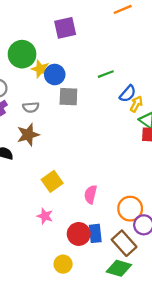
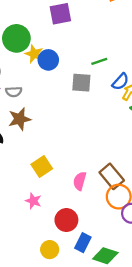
gray square: (68, 97) -> (81, 83), moved
gray semicircle: (31, 107) -> (14, 92), moved
blue rectangle: (95, 233) -> (83, 243), moved, turned 30
brown rectangle: (124, 243) -> (112, 176), moved

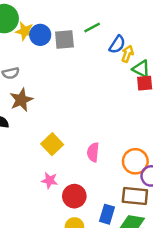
gray square: (81, 83) -> (64, 40), moved
brown rectangle: (112, 176) -> (135, 196), moved, turned -35
red circle: (66, 220) -> (74, 196), moved

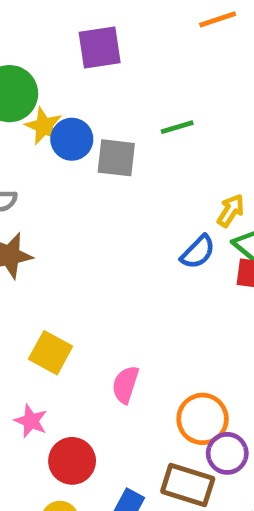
green line: (92, 28) -> (177, 127), moved
blue semicircle: (117, 44) -> (198, 252), moved
yellow square: (52, 144) -> (51, 353), turned -30

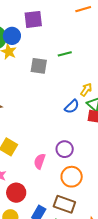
blue circle: (72, 139) -> (12, 36), moved
purple circle: (227, 453) -> (65, 149), moved

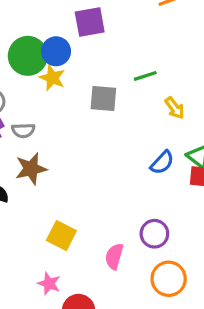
yellow arrow: (86, 90) -> (175, 108), moved, turned 112

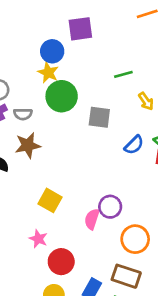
green circle: (28, 56) -> (62, 96), moved
gray square: (103, 99) -> (99, 117), moved
purple circle: (154, 234) -> (110, 207), moved

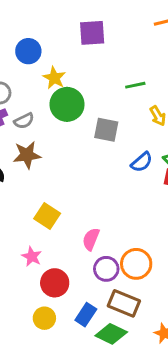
blue circle: (52, 51) -> (28, 51), moved
gray semicircle: (23, 114) -> (24, 121), turned -30
purple circle: (110, 207) -> (106, 269), moved

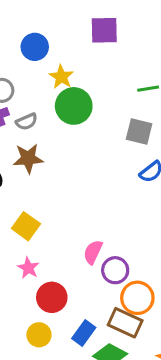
gray square: (106, 130) -> (139, 132), moved
yellow square: (47, 216) -> (26, 226), moved
orange circle: (136, 264) -> (137, 298), moved
purple circle: (106, 269) -> (115, 270), moved

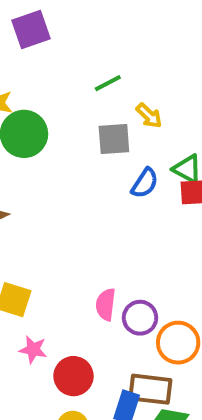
brown rectangle: (125, 323) -> (150, 389), moved

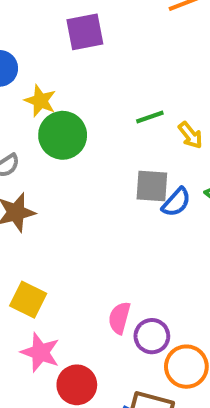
green line: (108, 83) -> (150, 117), moved
gray square: (114, 139) -> (152, 186), moved
pink star: (33, 350) -> (40, 352), size x1.4

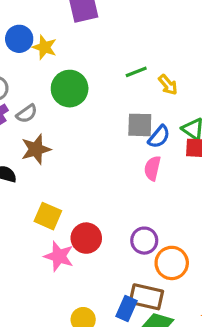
yellow star: (40, 101) -> (45, 47), moved
pink semicircle: (119, 318) -> (152, 168), moved
red circle: (77, 385) -> (86, 238), moved

